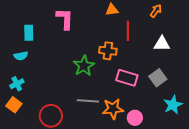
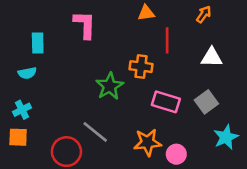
gray line: (88, 101) -> (95, 132), moved, turned 35
orange square: (14, 105) -> (18, 137), turned -35

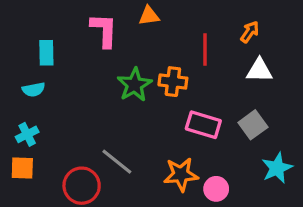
orange triangle: (146, 13) -> (149, 16), moved
orange arrow: (204, 14) -> (250, 32), moved
green star: (110, 86) -> (134, 85), moved

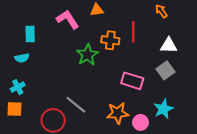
pink L-shape: (104, 30) -> (68, 19), turned -35
orange arrow: (250, 32) -> (161, 11), moved, turned -72
orange cross: (173, 82) -> (110, 40), moved
gray square: (253, 125) -> (165, 70), moved
cyan star: (277, 168) -> (163, 109), moved

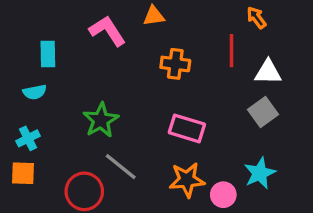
red line: (133, 32) -> (232, 51), moved
green star: (87, 55) -> (101, 120), moved
pink rectangle: (132, 81) -> (187, 128), moved

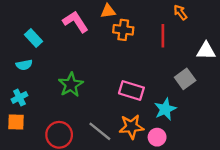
cyan rectangle: (48, 54) -> (33, 38), turned -42
orange cross: (175, 64) -> (123, 30), moved
white triangle: (268, 72) -> (206, 51), moved
gray line: (121, 167) -> (100, 131), moved
cyan star: (260, 173) -> (165, 109), moved

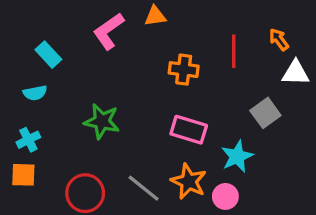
orange arrow: (180, 12) -> (279, 40), moved
pink L-shape: (75, 22) -> (109, 31), turned -92
orange cross: (123, 30) -> (184, 70), moved
green star: (71, 85) -> (102, 121), turned -30
orange star: (131, 127) -> (189, 181), turned 30

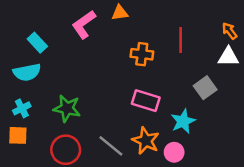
orange arrow: (279, 40) -> (230, 31), moved
cyan semicircle: (35, 93) -> (27, 72), size x1.5
green star: (102, 121) -> (67, 108), moved

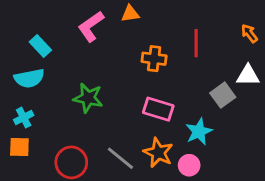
white triangle: (228, 57) -> (248, 75), moved
green star: (67, 108) -> (88, 98), moved

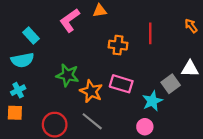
white triangle: (248, 75) -> (190, 69), moved
gray square: (223, 95) -> (171, 84), moved
orange star: (158, 153) -> (91, 91), moved

